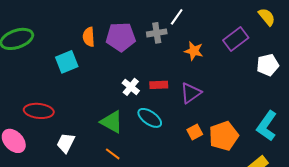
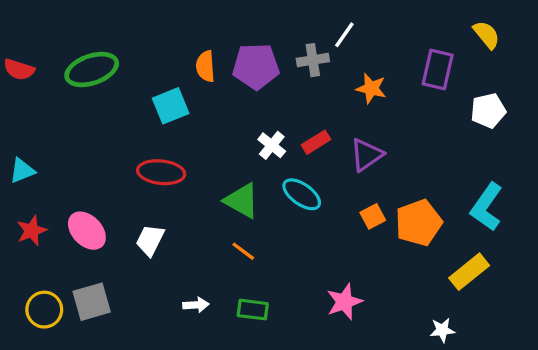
purple rectangle: (236, 39) -> (438, 69), turned -40
red rectangle: (159, 85) -> (316, 142), turned -30
red ellipse: (39, 111) -> (161, 172), moved
white trapezoid: (66, 143) -> (150, 240), moved

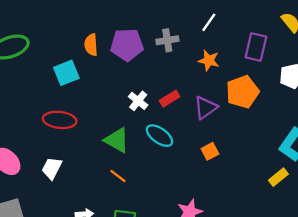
white line: (344, 35) -> (209, 22), moved
orange pentagon: (419, 223) -> (242, 92), moved
yellow rectangle: (469, 272) -> (278, 177), moved, size x0.7

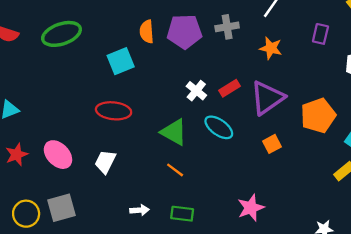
purple rectangle: (256, 47) -> (320, 34), size x0.7
orange pentagon: (242, 92) -> (318, 116), moved
purple triangle: (205, 108) -> (267, 98), size x1.4

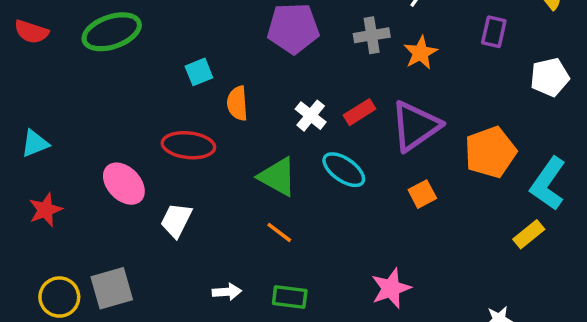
gray cross: (227, 27) -> (372, 35), moved
orange semicircle: (147, 32) -> (237, 103), moved
orange star: (271, 48) -> (421, 53), turned 30
cyan square: (121, 61) -> (199, 72), size x0.7
pink ellipse: (58, 155) -> (124, 184), moved

